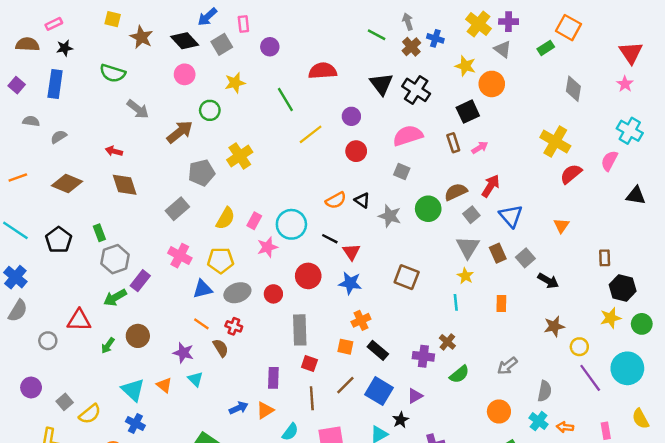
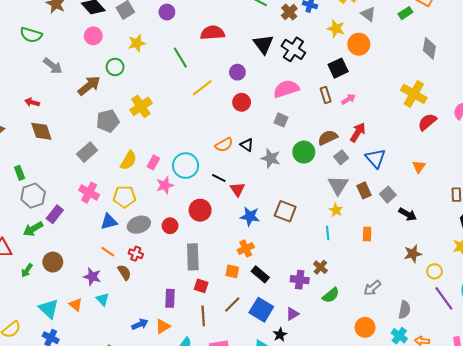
blue star: (350, 283) -> (250, 216), moved

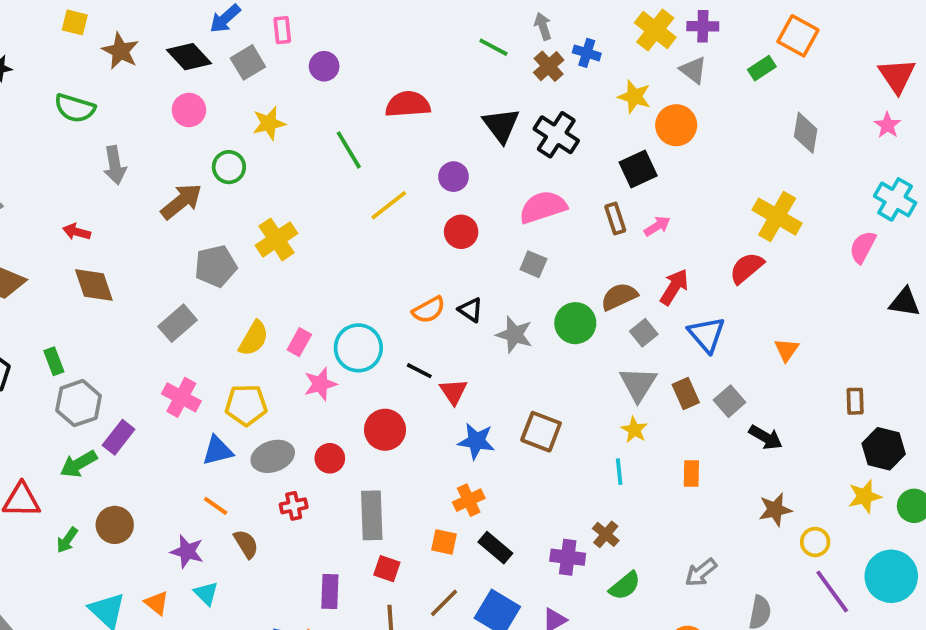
gray arrow: (53, 66) -> (115, 165), turned 42
red semicircle: (427, 122) -> (747, 268), moved
red cross: (136, 254) -> (294, 506), moved, turned -32

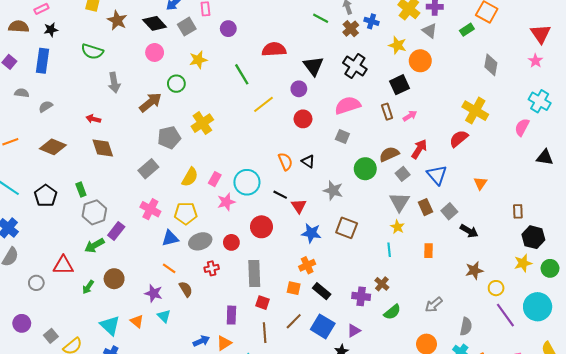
black triangle: (501, 125) -> (313, 66), moved
orange semicircle: (429, 310) -> (285, 161), turned -84
gray star: (514, 335) -> (333, 191), moved

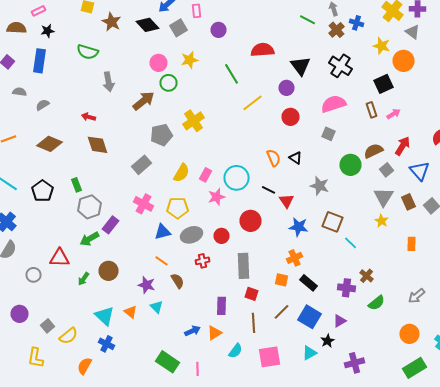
pink circle: (155, 52) -> (158, 63), moved
cyan line: (389, 250) -> (350, 243), moved, turned -40

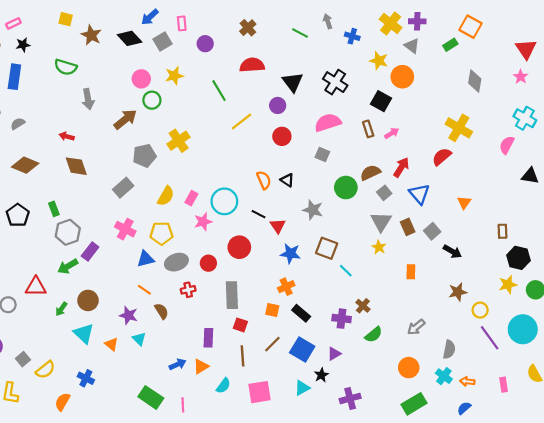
brown cross: (336, 30) -> (248, 28), moved
black square: (384, 84) -> (381, 101), turned -36
cyan triangle: (104, 316) -> (84, 333), moved

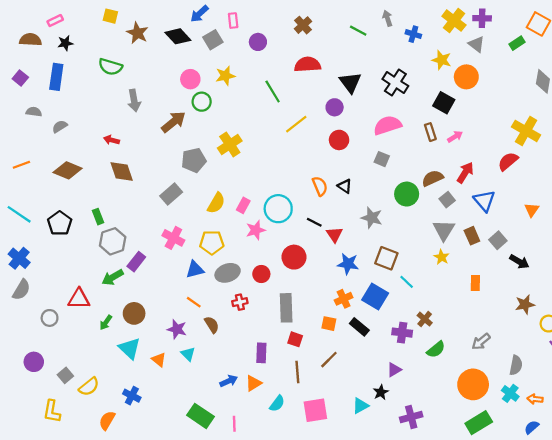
blue square: (302, 349) -> (375, 297), moved
orange circle: (409, 368) -> (473, 384), size x1.4

